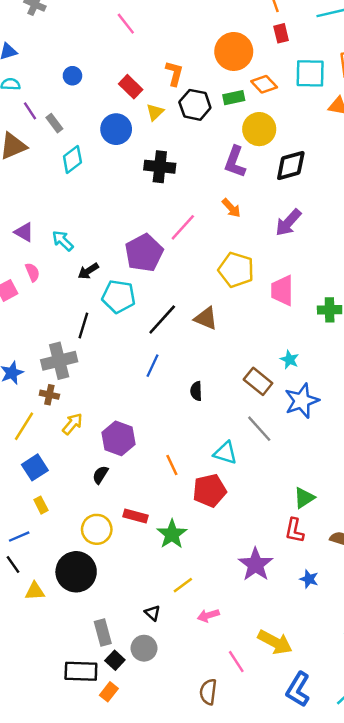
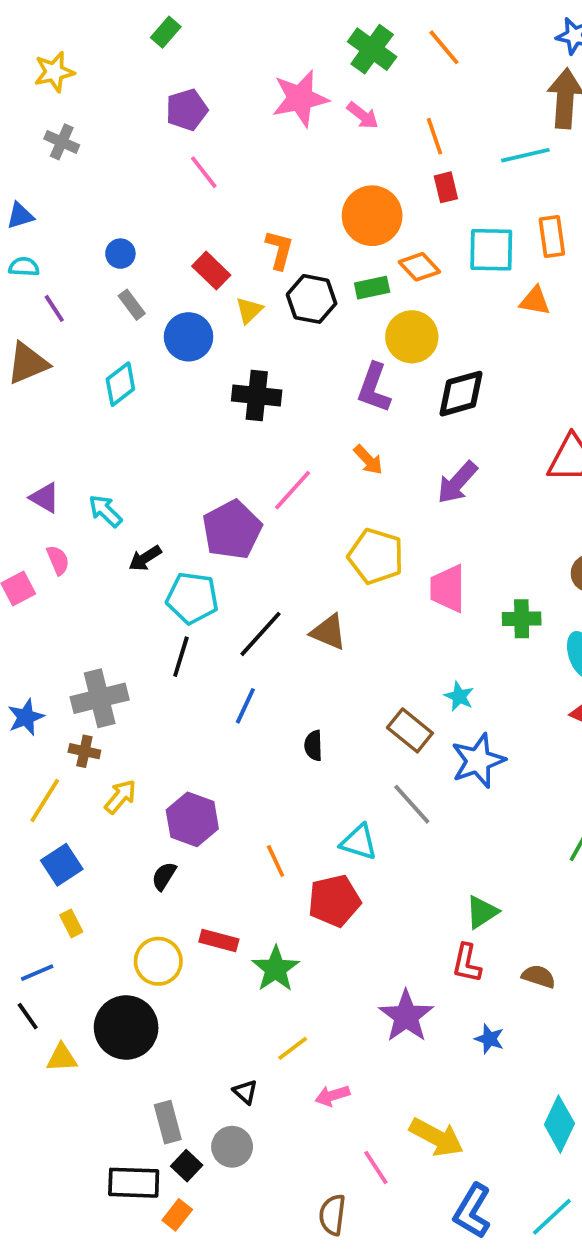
gray rectangle: (54, 123) -> (132, 305), moved
black line: (83, 326) -> (181, 657), moved

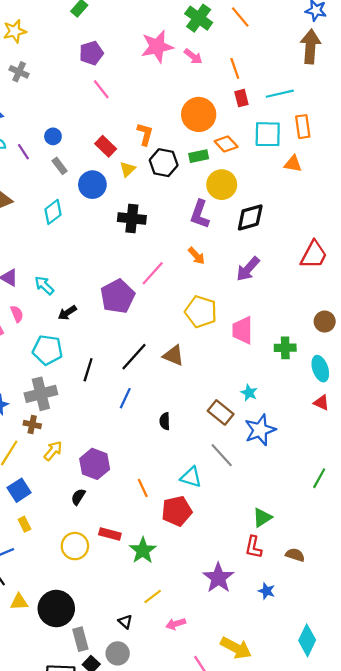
cyan line: (525, 155) -> (280, 94), moved
purple line: (54, 308) -> (23, 152), moved
cyan pentagon: (192, 598) -> (48, 350), moved
black circle: (126, 1028) -> (56, 609), moved

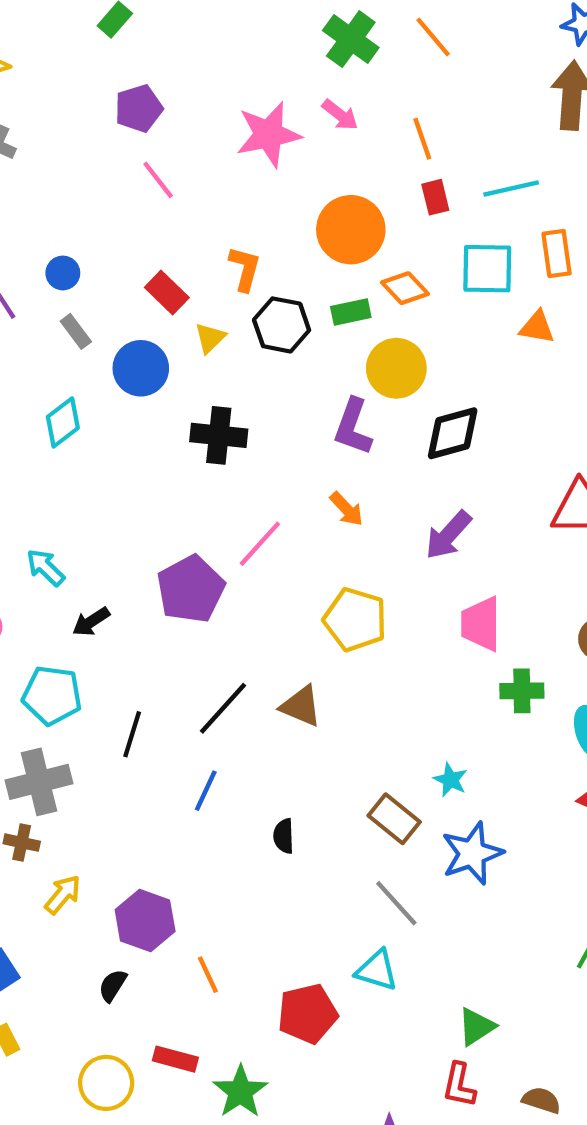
pink star: (157, 47) -> (269, 134), moved
pink trapezoid: (243, 330) -> (481, 624), moved
cyan triangle: (191, 477) -> (377, 970), moved
orange line: (143, 488) -> (208, 975), moved

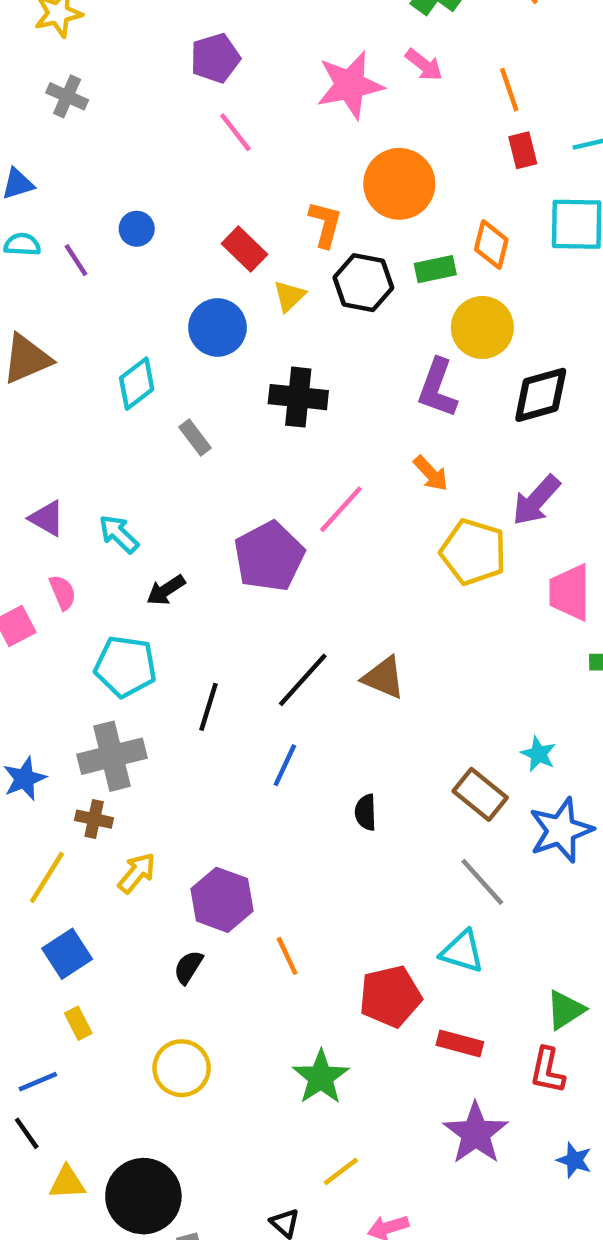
orange circle: (351, 230) -> (399, 184), moved
orange diamond: (405, 288) -> (491, 244), turned 57
gray rectangle: (76, 331) -> (195, 437), moved
yellow pentagon: (355, 619) -> (473, 552), moved
red rectangle: (175, 1059) -> (460, 1043), moved

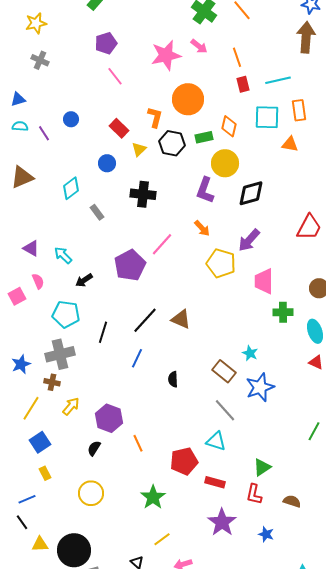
blue circle: (217, 327) -> (107, 163), size x0.7

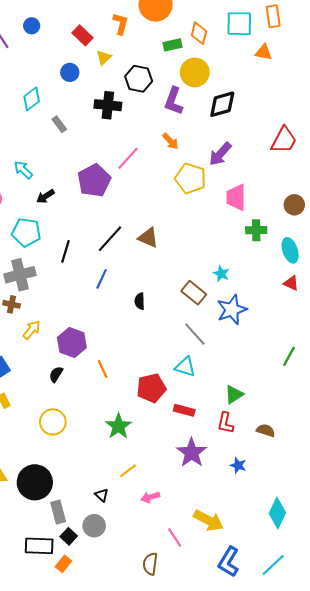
black hexagon: (172, 143) -> (139, 79), moved

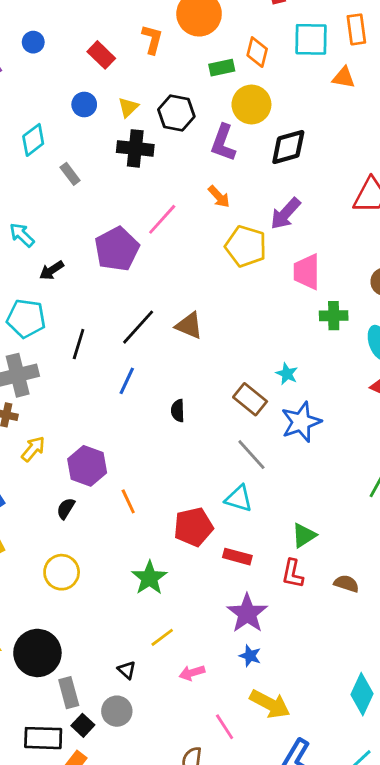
yellow triangle: (104, 58) -> (128, 107), moved
blue star: (238, 465) -> (250, 656), moved

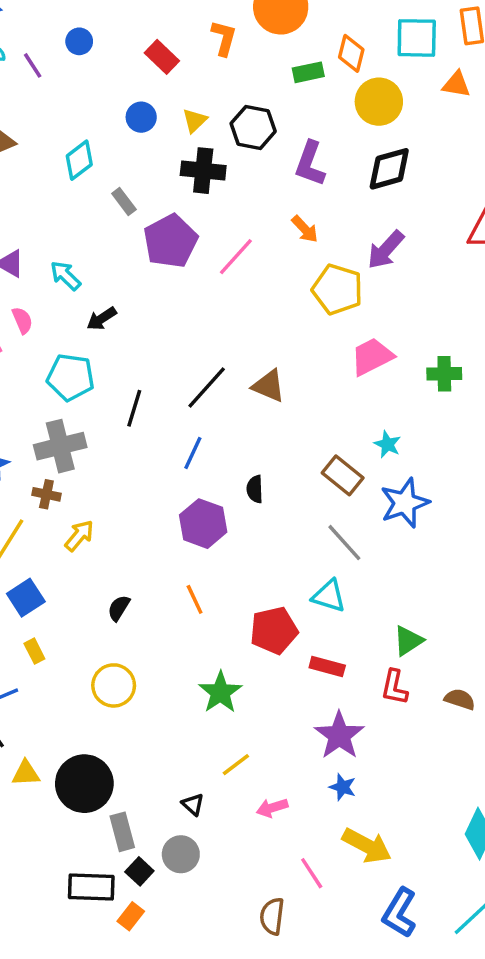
yellow circle: (251, 104) -> (379, 102), moved
purple pentagon: (117, 249) -> (170, 241), moved
pink trapezoid: (307, 272) -> (372, 357), moved, turned 63
purple hexagon: (87, 466) -> (203, 524), moved

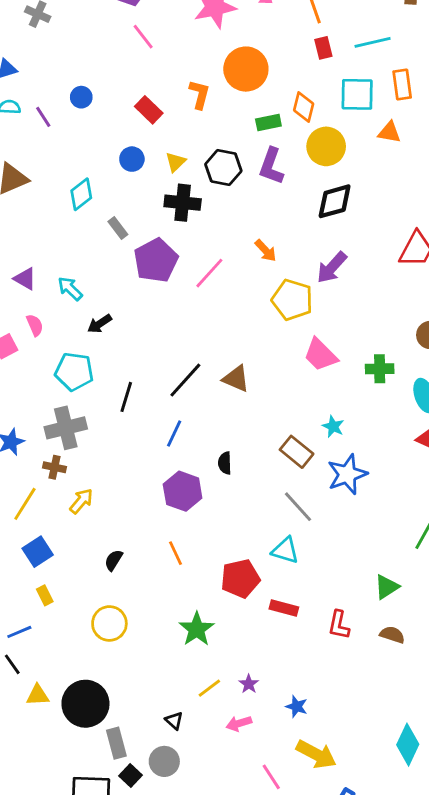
purple L-shape: (310, 164) -> (271, 166), moved
pink trapezoid: (372, 357) -> (320, 355), turned -108
green triangle: (408, 641) -> (387, 587), moved
purple star: (339, 735) -> (249, 684), moved, size x0.5

